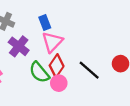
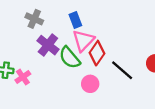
red diamond: (57, 66) -> (97, 53), moved
green semicircle: (39, 72) -> (70, 58), moved

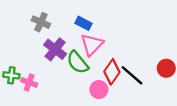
blue rectangle: (75, 20) -> (83, 23), turned -42
red diamond: (97, 53) -> (112, 72), moved
pink cross: (23, 77) -> (29, 82), turned -35

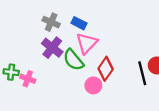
gray cross: (41, 22) -> (51, 22), moved
black line: (132, 75) -> (142, 73), moved, turned 35

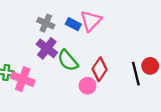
pink triangle: (87, 43) -> (91, 21), moved
pink cross: (28, 79) -> (23, 79), size x1.5

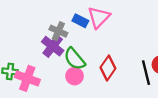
gray cross: (46, 23) -> (58, 31), moved
pink circle: (88, 86) -> (75, 76), moved

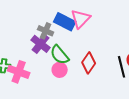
blue rectangle: (80, 21) -> (65, 22), size x1.5

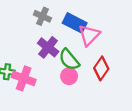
pink triangle: (81, 19) -> (89, 35), moved
gray cross: (46, 31) -> (42, 16), moved

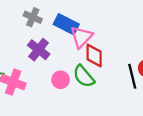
green semicircle: (69, 60) -> (84, 76), moved
red diamond: (101, 68) -> (94, 55), moved, turned -35

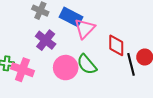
red diamond: (94, 55) -> (116, 45), moved
pink circle: (61, 80) -> (66, 68), size x1.5

